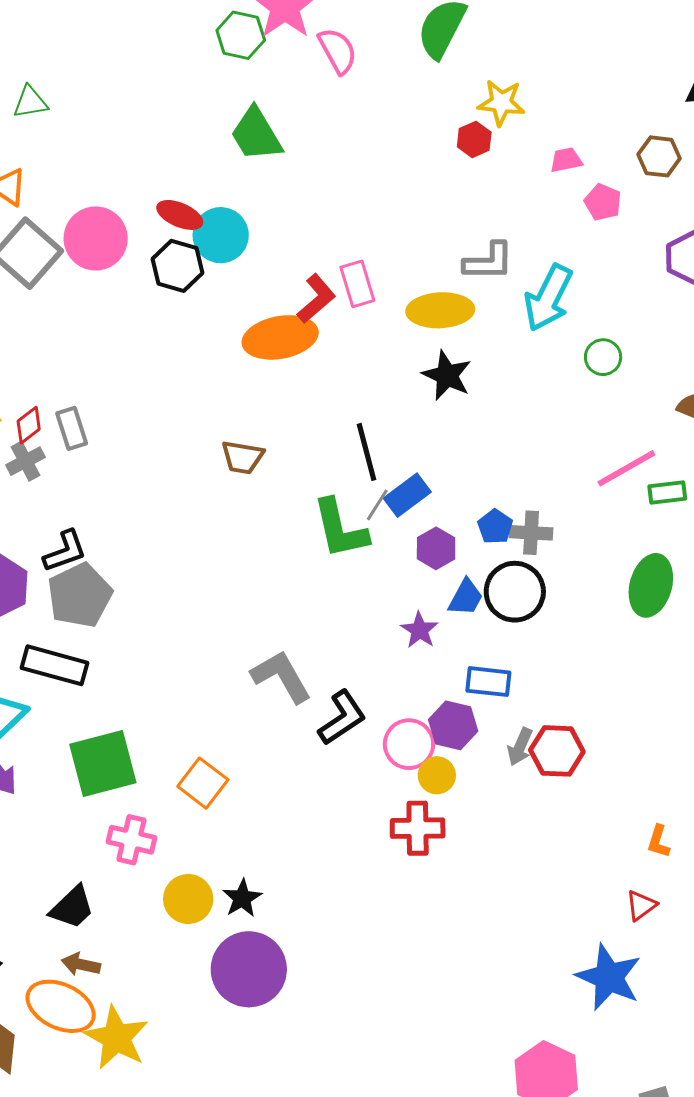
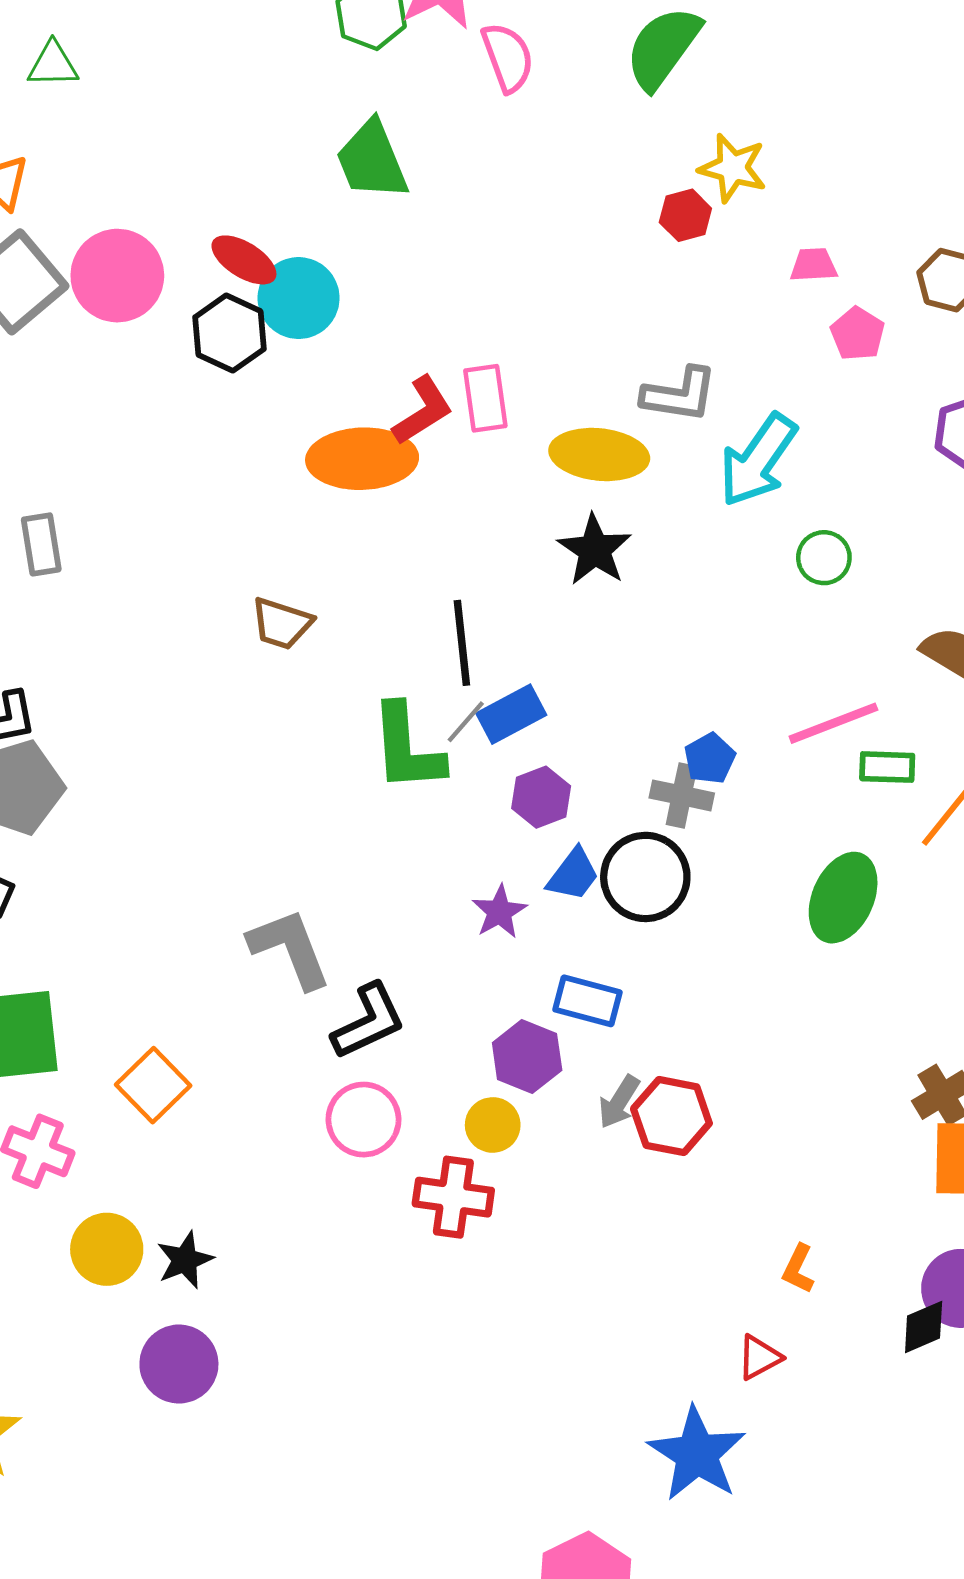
blue pentagon: (495, 527) -> (710, 758), moved
pink circle: (409, 744) -> (364, 1120), moved
purple circle: (249, 969) -> (179, 1364), size x0.7

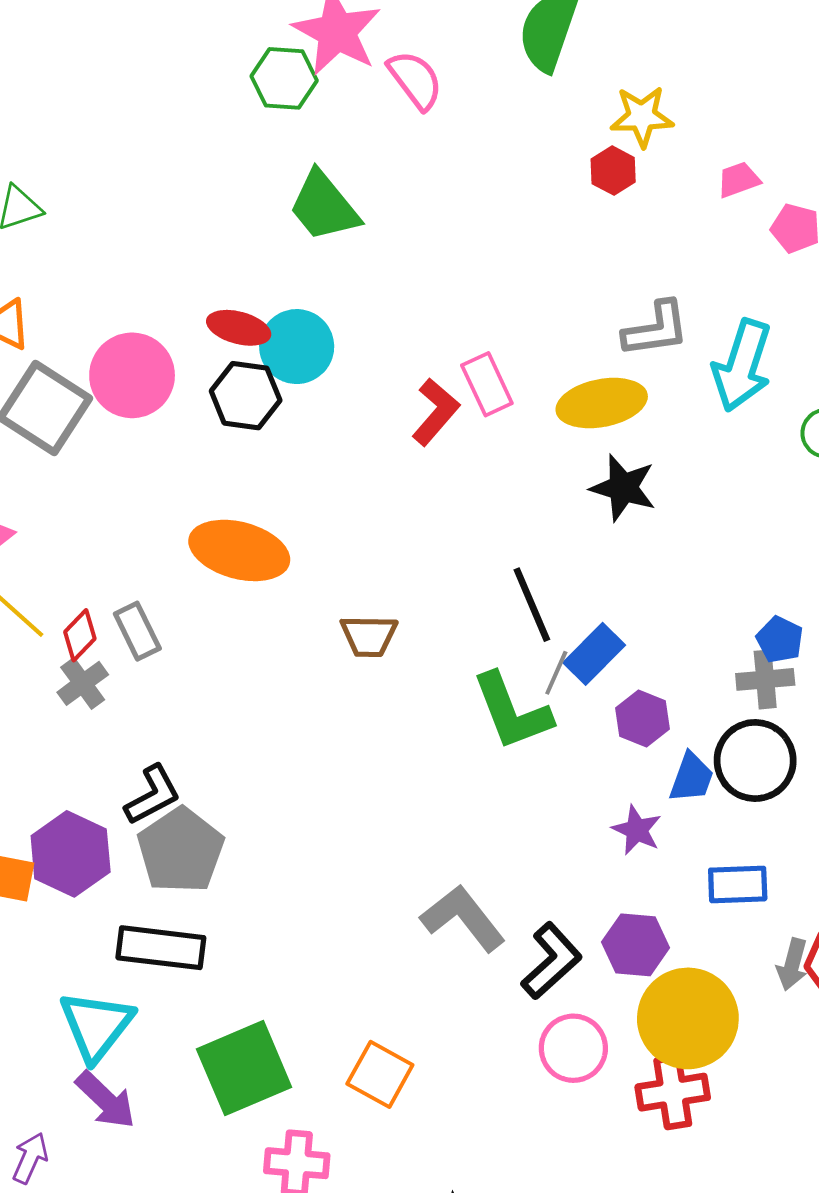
orange ellipse: (362, 459) -> (239, 550), moved, turned 34
purple hexagon: (527, 1056) -> (636, 945), moved
yellow circle: (493, 1125) -> (688, 1018), size x2.0

